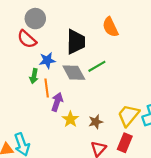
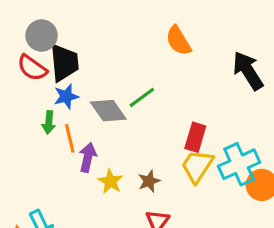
orange semicircle: (110, 27) -> (178, 41), moved
black trapezoid: (76, 42) -> (64, 63), moved
red rectangle: (125, 143) -> (195, 137), moved

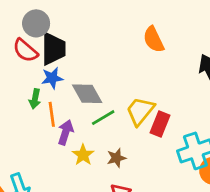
green line: (142, 97) -> (103, 118), moved
yellow trapezoid: (197, 166) -> (140, 111), moved

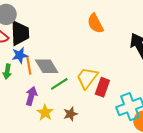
orange line: (52, 114) -> (29, 65), moved

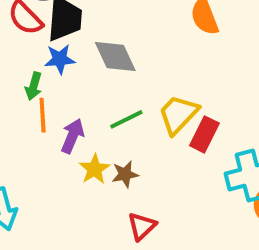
orange line: (29, 65) -> (43, 115), moved
gray diamond: (47, 66) -> (115, 57), moved
brown star: (70, 114) -> (125, 174), moved

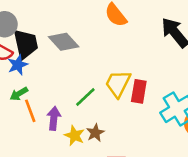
gray diamond: (115, 57) -> (64, 42), moved
blue star: (60, 59) -> (18, 65), moved
green arrow: (34, 86) -> (19, 94), turned 60

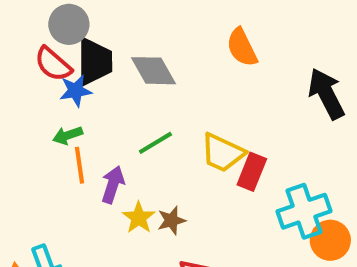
yellow trapezoid: (118, 84) -> (223, 153), turned -104
green line: (85, 97) -> (155, 143), moved

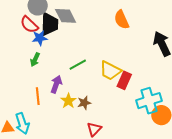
gray diamond: (153, 71) -> (66, 16), moved
green arrow: (68, 135) -> (35, 60), turned -48
orange line: (79, 165) -> (38, 96), moved

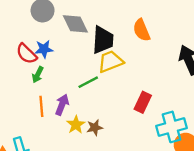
black trapezoid: (49, 24) -> (103, 40), moved
red semicircle: (29, 25) -> (26, 54), moved
yellow trapezoid: (110, 71) -> (110, 61), moved, turned 130
orange line: (38, 96) -> (41, 106), moved

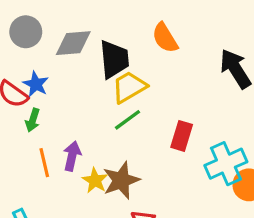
gray diamond: (75, 24) -> (73, 43), turned -60
blue star: (44, 49) -> (36, 84), turned -30
green line: (88, 82) -> (128, 120), moved
brown star: (95, 127) -> (121, 180), size x1.6

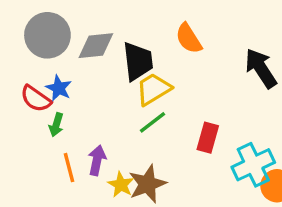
gray circle: (26, 32) -> (47, 35), size x1.4

